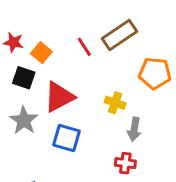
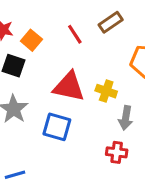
brown rectangle: (120, 35) -> (111, 22), size x0.7
red triangle: (59, 97) -> (69, 87), moved, turned 40

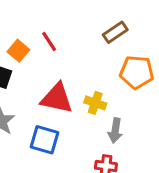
brown rectangle: (111, 22) -> (115, 32), moved
red line: (75, 34) -> (49, 41), moved

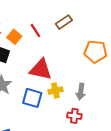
brown rectangle: (115, 32) -> (64, 22), moved
yellow cross: (95, 103) -> (55, 91), moved, turned -32

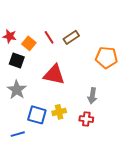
brown rectangle: (64, 22) -> (71, 37), moved
yellow cross: (55, 91) -> (59, 112), moved
blue square: (32, 98) -> (37, 115), moved

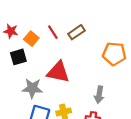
black square: (17, 60) -> (18, 57), turned -35
gray star: (17, 90) -> (32, 88), moved, turned -30

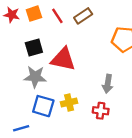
orange square: (31, 39) -> (34, 14), moved, turned 32
black square: (18, 57) -> (34, 48), moved

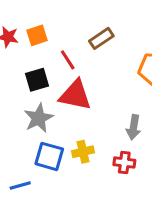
red line: (57, 16) -> (68, 60), moved
gray star: (35, 77) -> (39, 118), turned -30

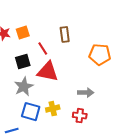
brown rectangle: (101, 38) -> (65, 35), turned -63
gray arrow: (134, 127) -> (86, 93), turned -98

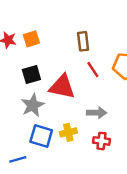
red line: (43, 49) -> (93, 70), moved
gray arrow: (86, 93) -> (97, 113), moved

